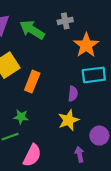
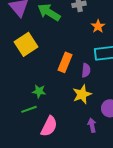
orange star: (86, 45) -> (98, 26), size x0.6
orange rectangle: (32, 82) -> (65, 62), moved

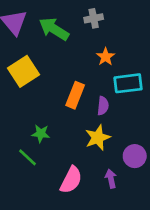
orange star: (98, 26) -> (106, 57), moved
green line: (29, 109) -> (27, 157), turned 63
pink semicircle: (49, 126) -> (71, 180), moved

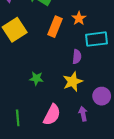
orange rectangle: (75, 95) -> (55, 27), moved
green star: (41, 134) -> (36, 78), moved
green line: (27, 157) -> (18, 118), moved, turned 42

